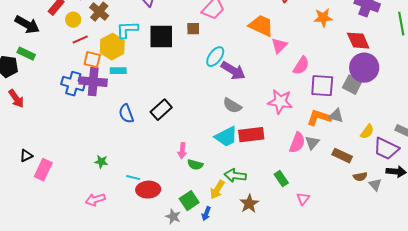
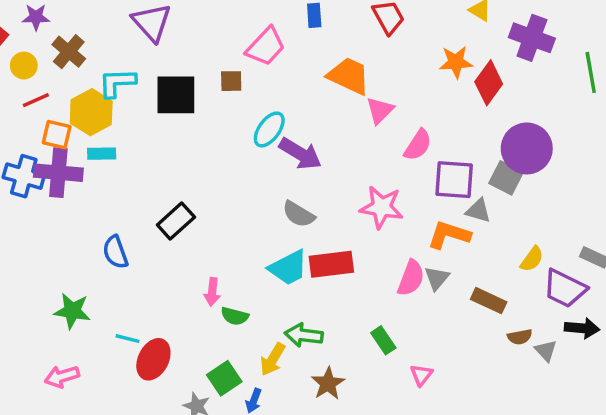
red diamond: (358, 41) -> (489, 83), moved, turned 60
blue semicircle: (126, 114) -> (115, 252), moved
gray triangle: (336, 116) -> (478, 211), moved
green star: (101, 162) -> (72, 311), size x1.5
red ellipse: (148, 190) -> (153, 359), turned -60

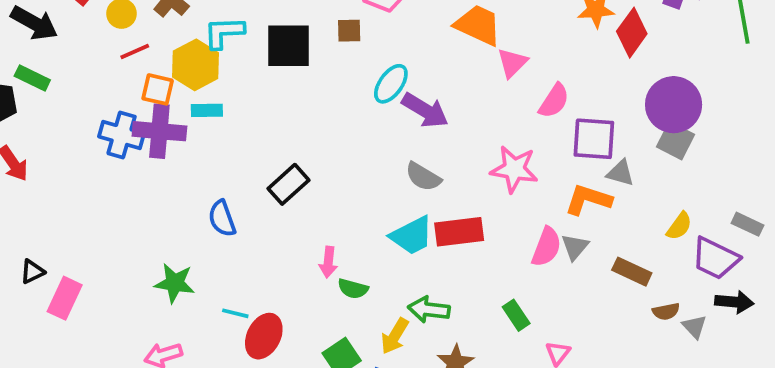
gray square: (506, 178) -> (675, 141), moved

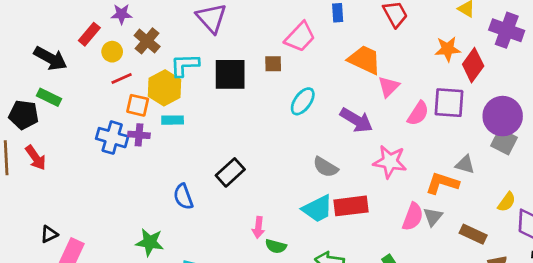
purple arrow: (425, 110) -> (356, 120), moved
purple cross: (159, 131) -> (139, 135), size x0.6
purple square: (594, 139) -> (449, 103), moved

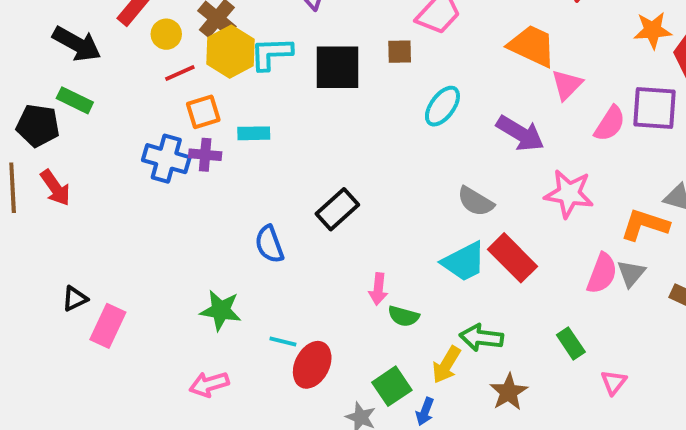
yellow hexagon: (164, 88) -> (230, 52), moved
orange square: (138, 105) -> (203, 112), turned -30
red rectangle: (351, 206) -> (512, 258), turned 52

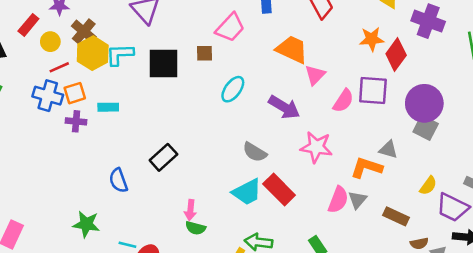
blue cross: (166, 159) -> (48, 96), moved
green semicircle: (404, 316) -> (196, 228), moved

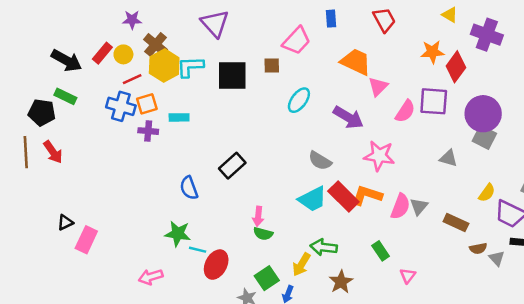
red rectangle: (28, 25) -> (102, 53), moved
orange L-shape: (366, 168) -> (367, 195), moved
green star: (86, 224) -> (178, 234), moved

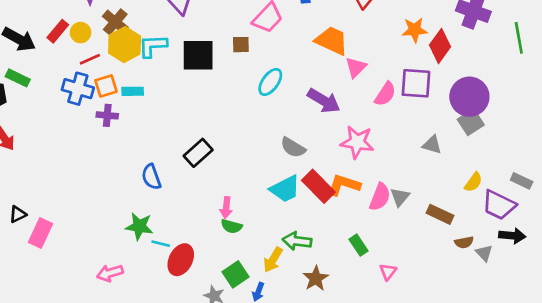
cyan rectangle: (179, 117) -> (133, 91), moved
gray square: (484, 137) -> (471, 122), turned 30

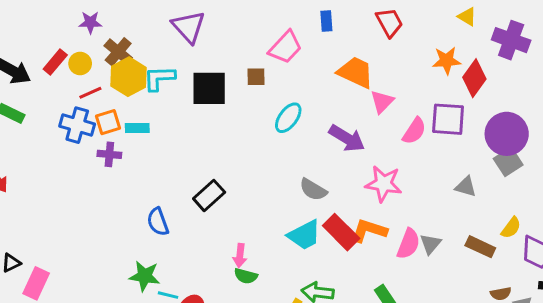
brown rectangle: (440, 214) -> (480, 247), moved

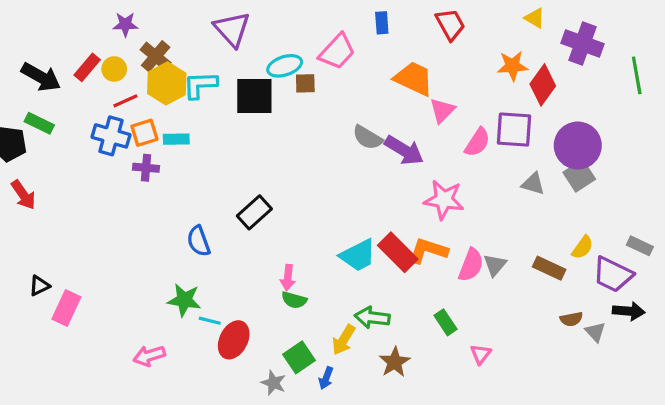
cyan ellipse: (288, 118) -> (285, 66), moved, turned 36
gray triangle: (466, 187) -> (533, 184), moved
gray semicircle: (313, 190) -> (367, 138), moved

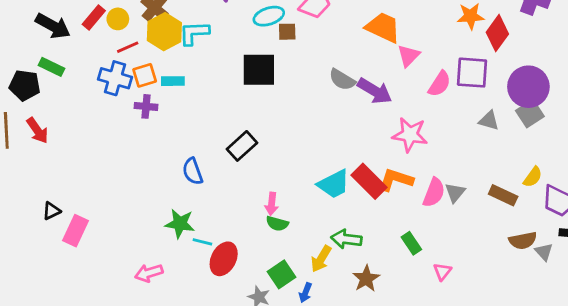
black square: (254, 96) -> (259, 70), moved
brown semicircle: (571, 319) -> (523, 240), size x1.4

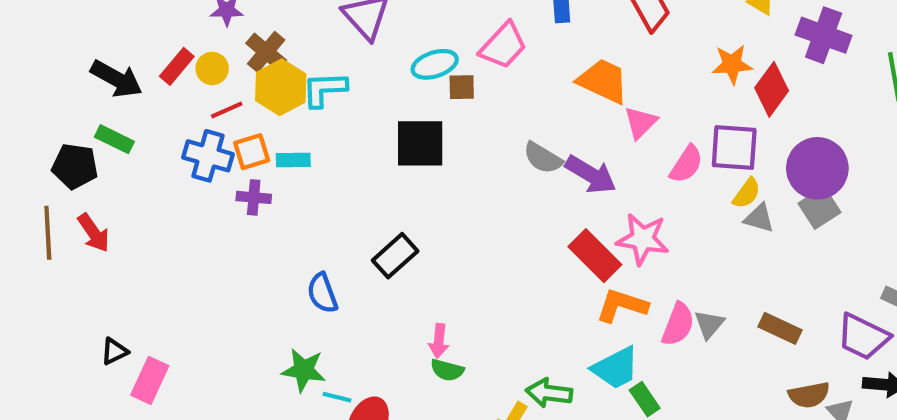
yellow semicircle: (533, 177) -> (747, 193), moved
red rectangle: (369, 181) -> (595, 256), moved
cyan trapezoid: (334, 184) -> (616, 368), moved

